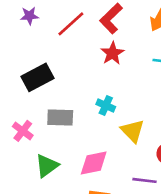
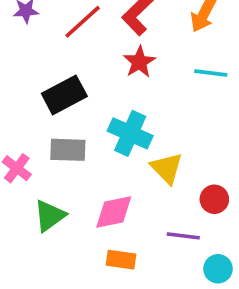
black rectangle: (37, 77) -> (64, 95), moved
cyan cross: (106, 105) -> (130, 133), size x1.6

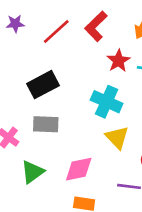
red star: (139, 62) -> (118, 61), moved
cyan cross: (130, 133) -> (107, 102), moved

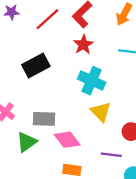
red star: (118, 61) -> (83, 45), moved
gray rectangle: (46, 124) -> (44, 119), moved
pink diamond: (79, 169) -> (67, 140), turned 64

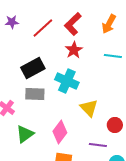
cyan cross: (92, 81) -> (67, 81), moved
gray rectangle: (44, 119) -> (35, 94), moved
pink diamond: (67, 140) -> (60, 132), turned 75

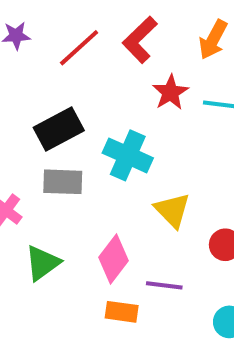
red star: (74, 50) -> (170, 92), moved
purple line: (98, 145) -> (164, 285), moved

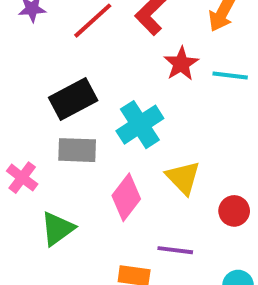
cyan cross: (128, 155) -> (140, 125), turned 33
pink diamond: (114, 259) -> (126, 197), moved

